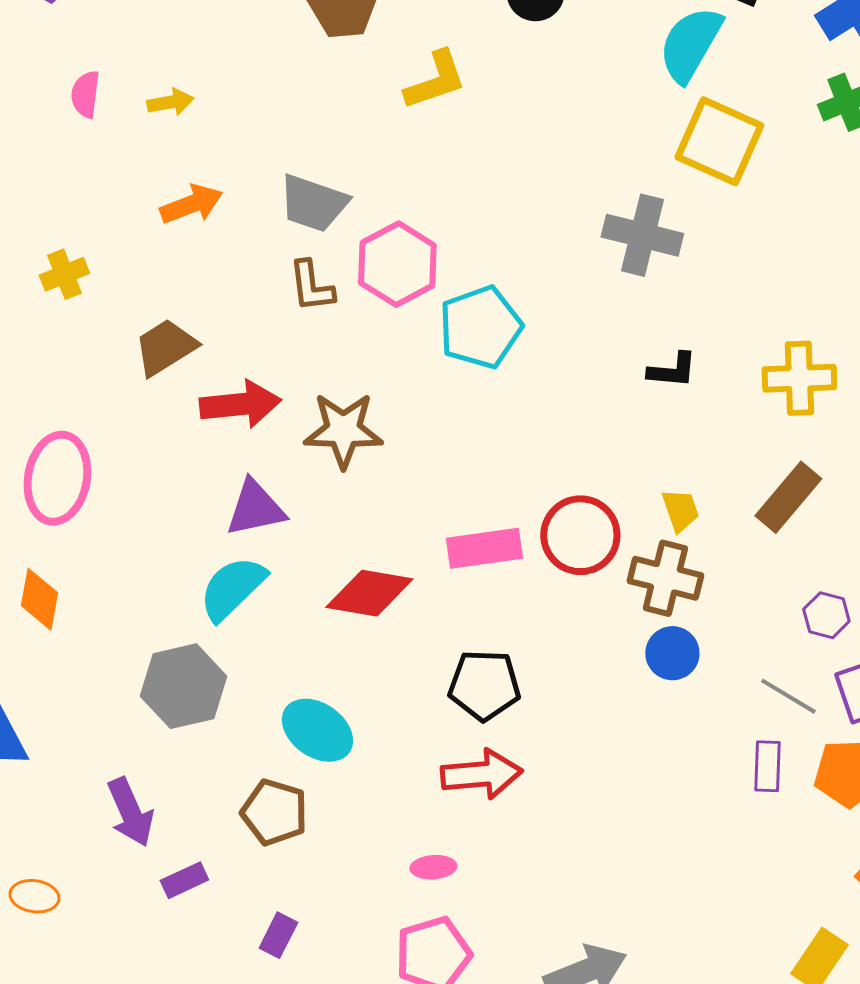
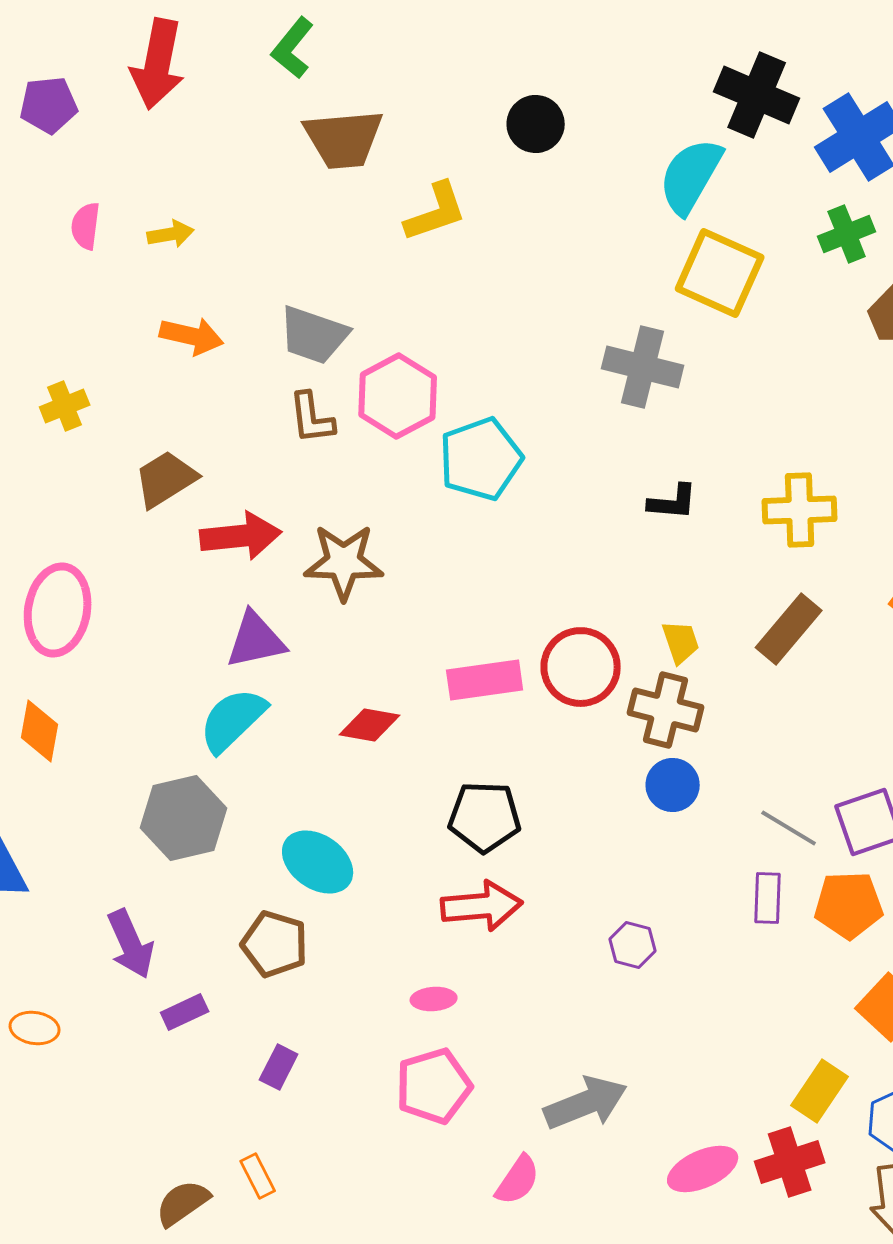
orange arrow: (191, 204) -> (192, 336), turned 34
red diamond: (369, 593) -> (370, 725), size x0.7
purple hexagon: (826, 615) -> (633, 945), moved

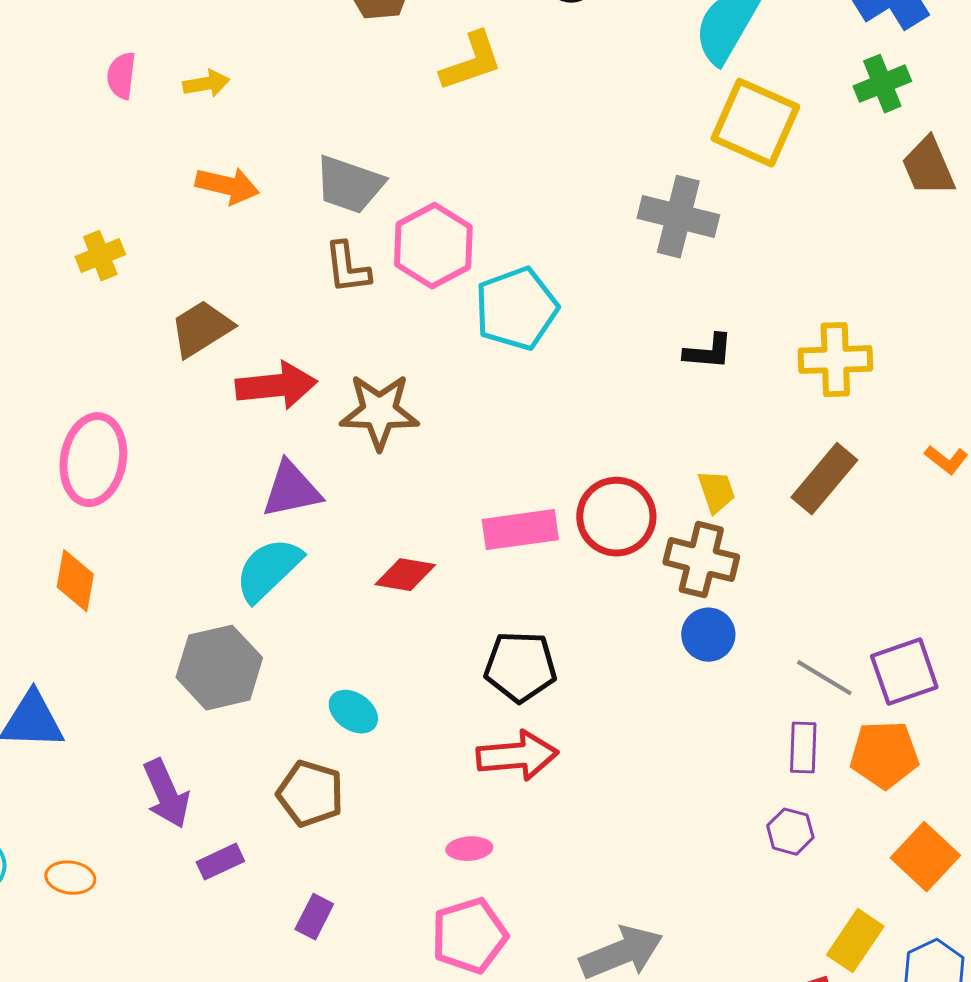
cyan ellipse: (318, 862) -> (353, 712), size x0.7
purple hexagon: (633, 945) -> (790, 832), moved

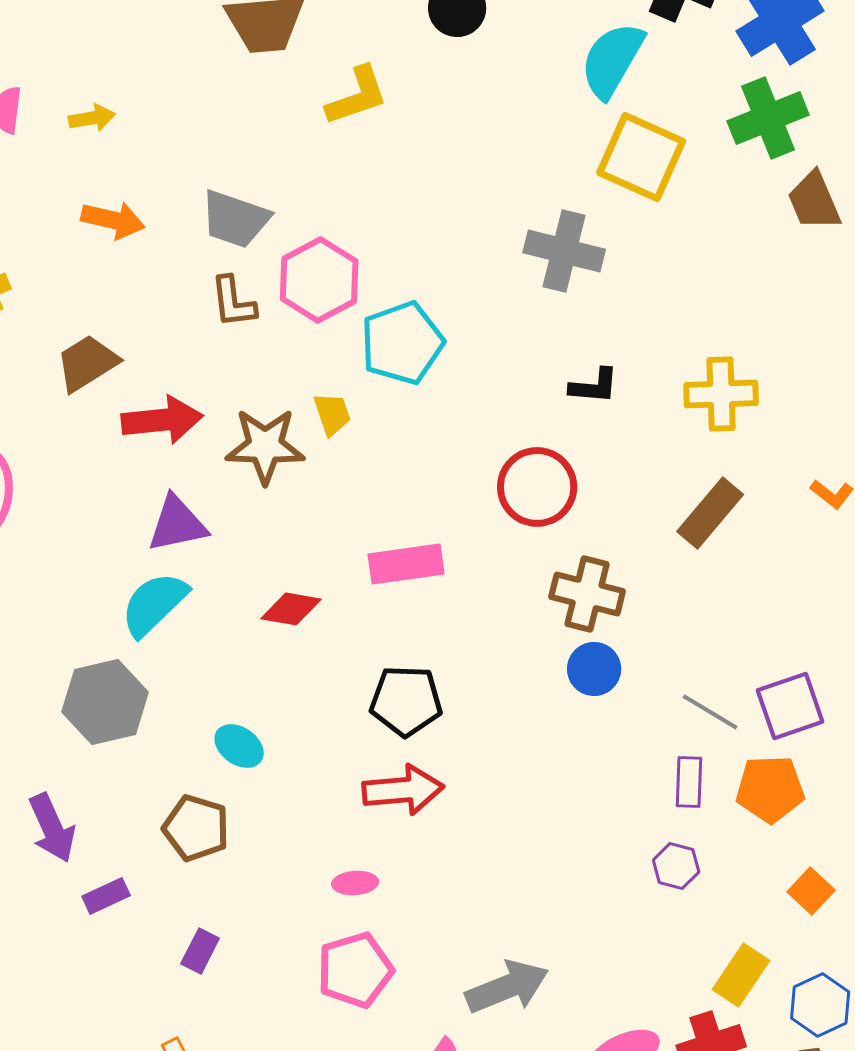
green cross: (882, 84) -> (768, 118), size x1.4
yellow trapezoid: (716, 492) -> (332, 414), moved
red circle: (616, 517) -> (537, 487), moved
orange square: (925, 857) -> (811, 891), size x0.7

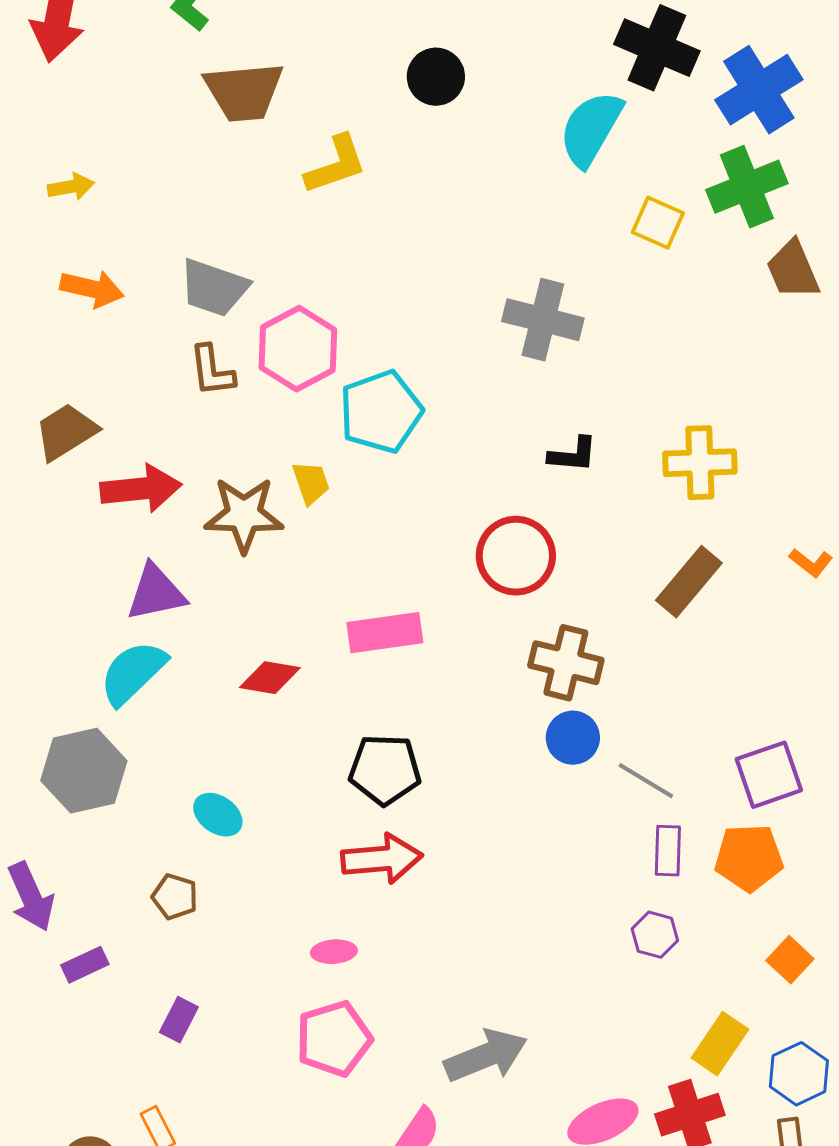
yellow square: (641, 157) -> (658, 223), moved, size x0.6
gray line: (710, 712) -> (646, 781), moved
brown pentagon: (196, 828) -> (175, 897), size x0.7

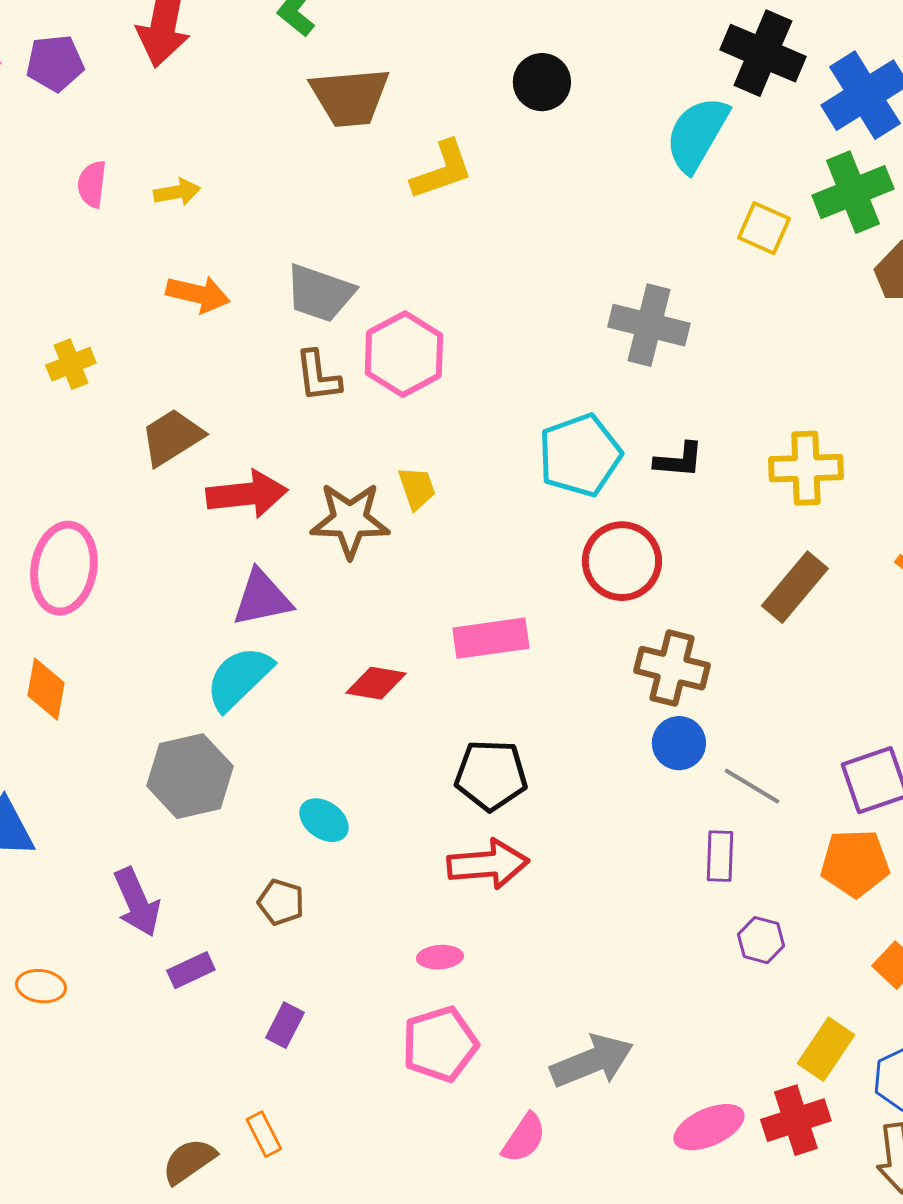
cyan pentagon: (381, 412) -> (580, 455), moved
purple rectangle: (668, 851) -> (720, 856), moved

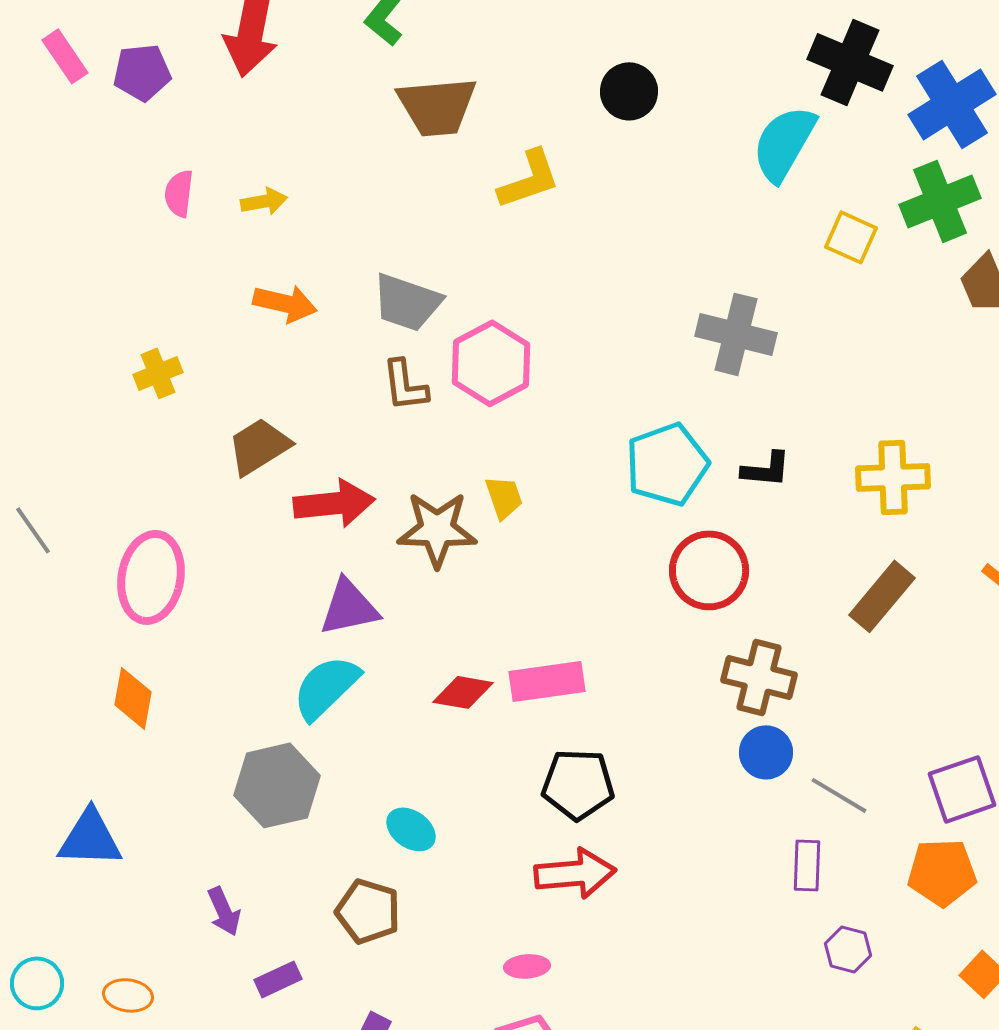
pink rectangle: (491, 638) -> (547, 681), moved
purple arrow: (137, 902) -> (224, 911), size x0.7
brown pentagon: (281, 902) -> (368, 911), size x1.4

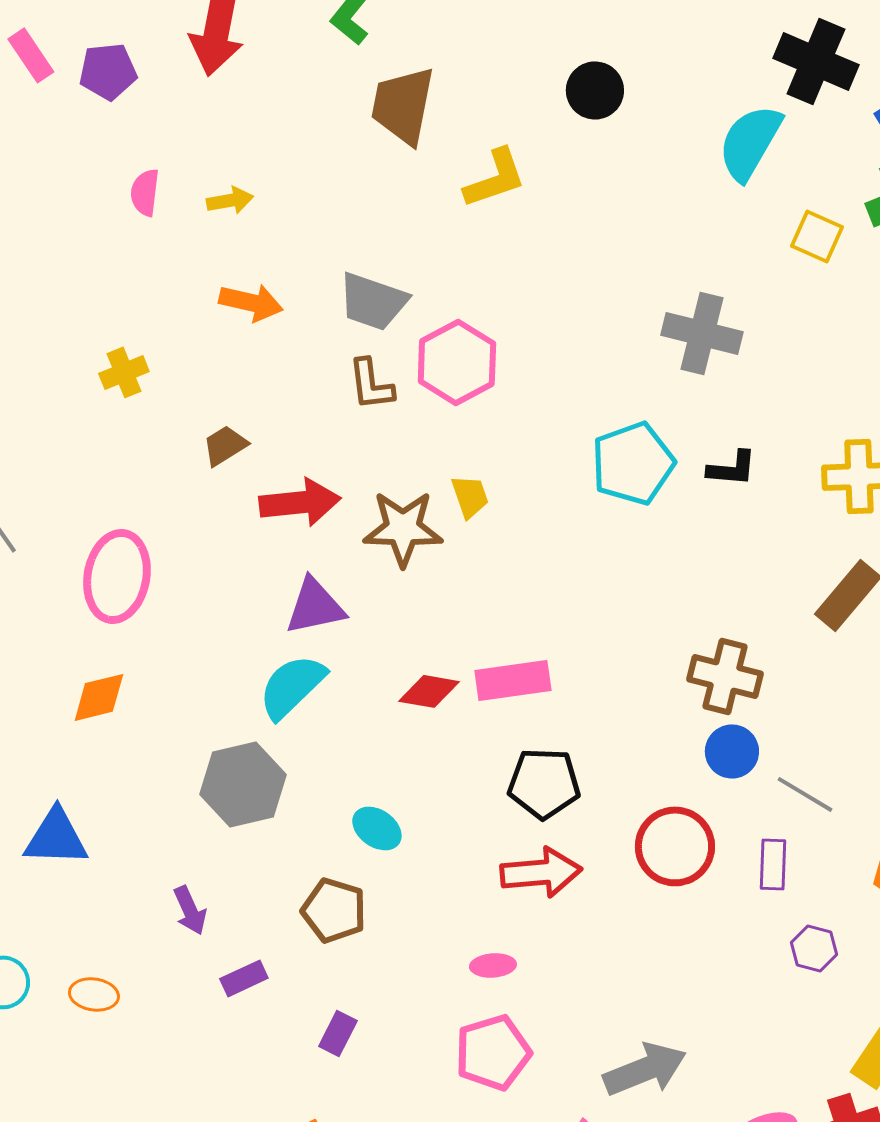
brown trapezoid: (437, 106) -> (403, 105), turned 106
brown trapezoid: (259, 446) -> (225, 445), size x0.7
red circle: (709, 570) -> (675, 846), moved
orange diamond: (133, 698) -> (99, 697), turned 66

